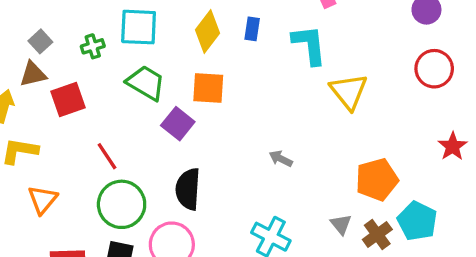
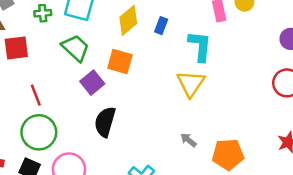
yellow triangle: (349, 91) -> (191, 83), moved
gray arrow: (281, 159) -> (188, 140), moved
black semicircle: (188, 189) -> (105, 122), moved

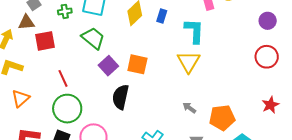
orange square: (120, 62) -> (137, 64), moved

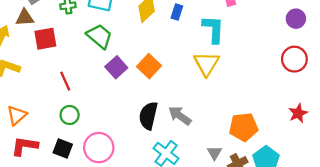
orange square: (137, 64) -> (149, 66), turned 30
black semicircle: (121, 97) -> (148, 116), moved
orange triangle: (20, 98) -> (17, 115), moved
gray arrow: (189, 108) -> (180, 116), moved, size x1.5
green circle: (67, 109) -> (70, 115), size x0.6

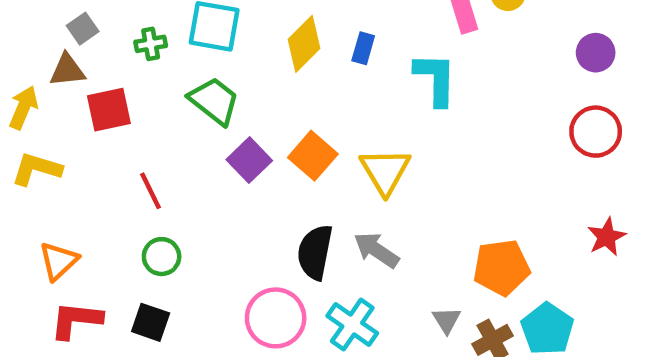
yellow triangle: (206, 64) -> (385, 171), moved
pink circle: (99, 148) -> (276, 318), moved

